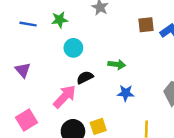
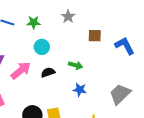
brown square: (146, 25) -> (95, 36), moved
pink arrow: (65, 97) -> (21, 70), moved

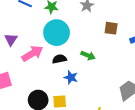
cyan circle: (42, 47) -> (57, 33), size x1.6
blue star: (80, 90) -> (71, 77), moved

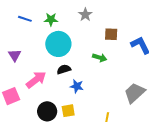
pink arrow: (32, 53) -> (36, 80), moved
green arrow: (88, 55) -> (100, 58), moved

